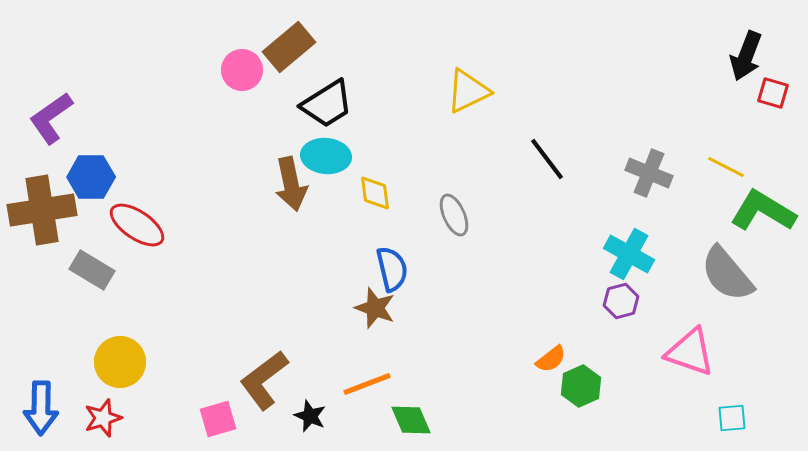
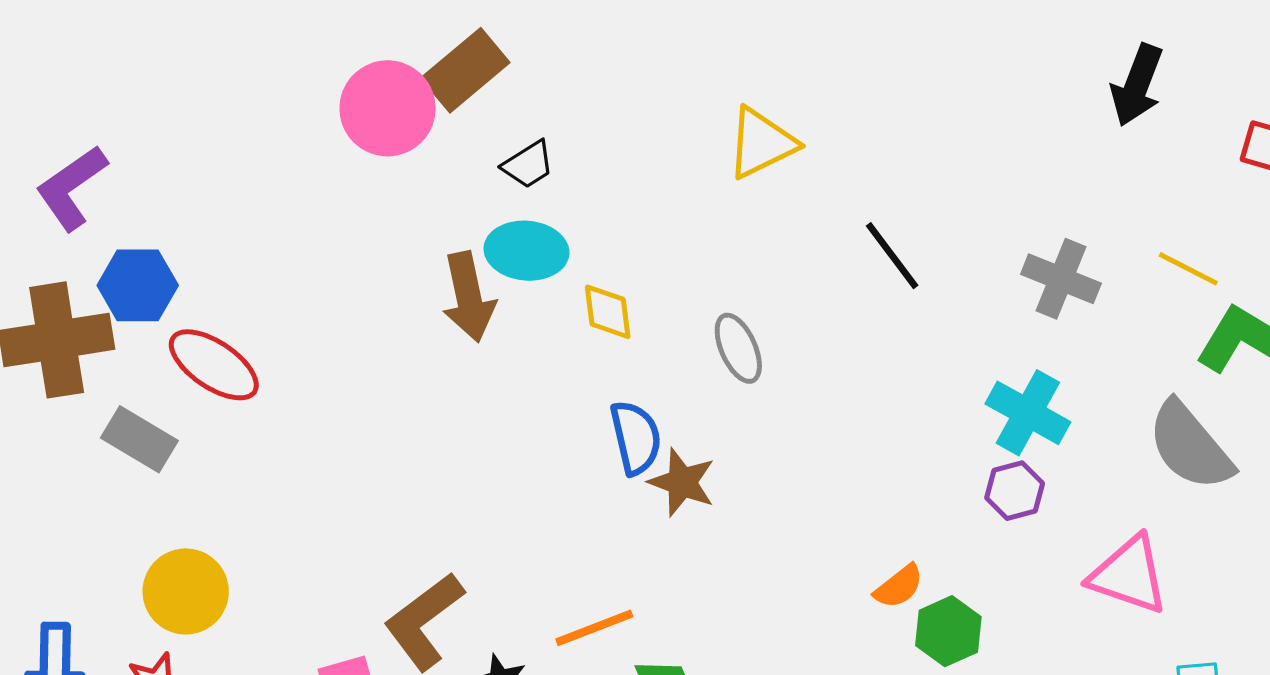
black arrow: (746, 56) -> (1137, 85), moved
pink circle: (242, 70) -> (388, 108), size x1.4
black trapezoid: (327, 104) -> (528, 165), size x0.6
brown star: (375, 308) -> (682, 482), moved

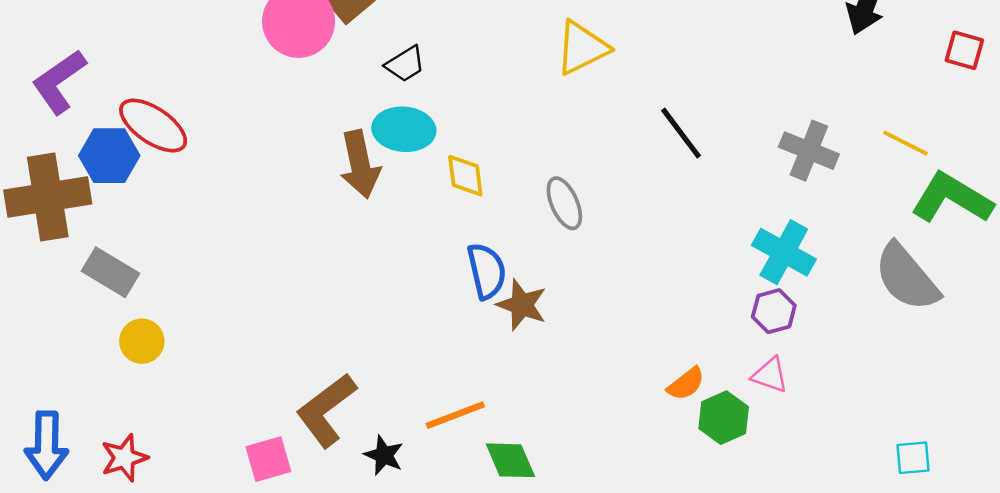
red ellipse: (214, 365) -> (153, 126), moved
pink triangle: (1129, 575) -> (770, 375), moved, size x0.6
yellow circle: (186, 591) -> (142, 341), moved, size x0.7

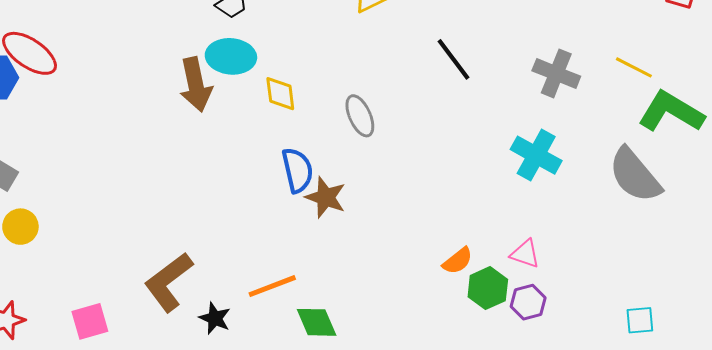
purple hexagon: (774, 311) -> (528, 302), moved
pink square: (268, 459) -> (90, 321), moved

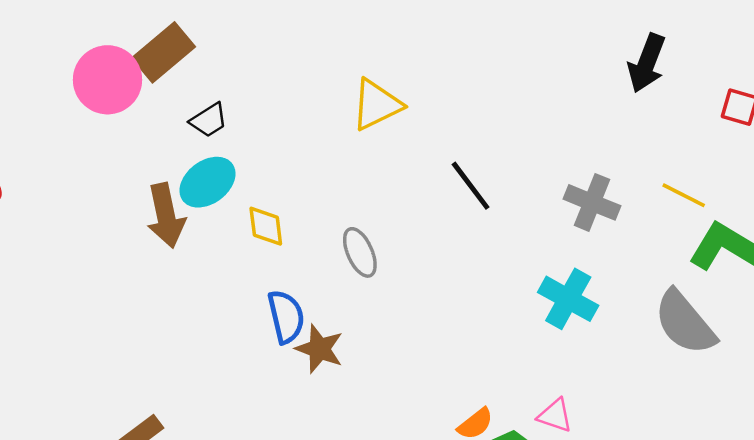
cyan ellipse: (231, 56) -> (207, 182), turned -42

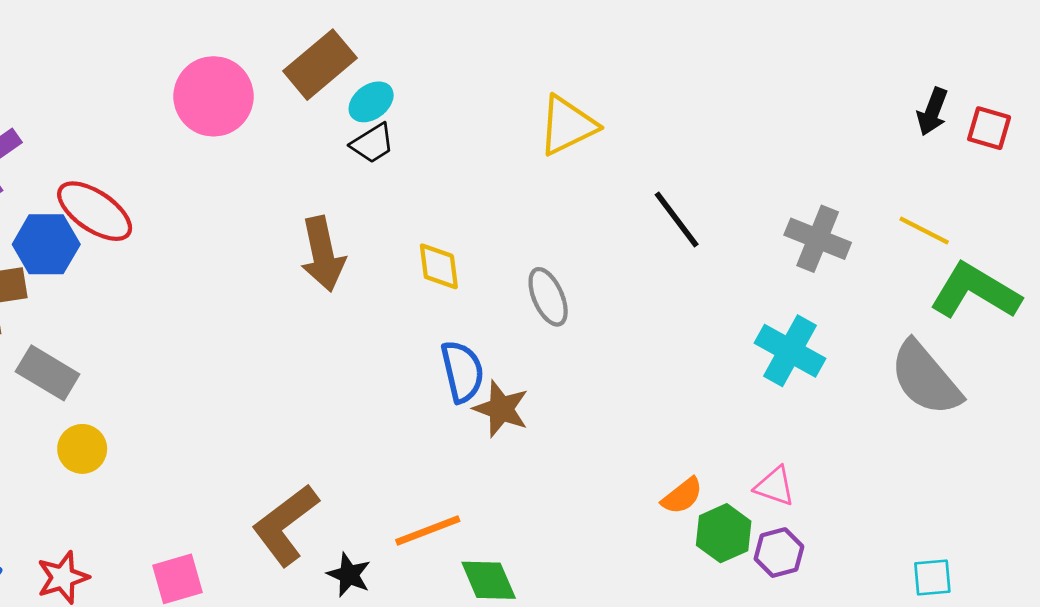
black arrow: (647, 63) -> (932, 112), moved, size x0.7
pink circle: (108, 80) -> (213, 96), moved
cyan ellipse: (207, 182) -> (371, 102), moved, size x0.7

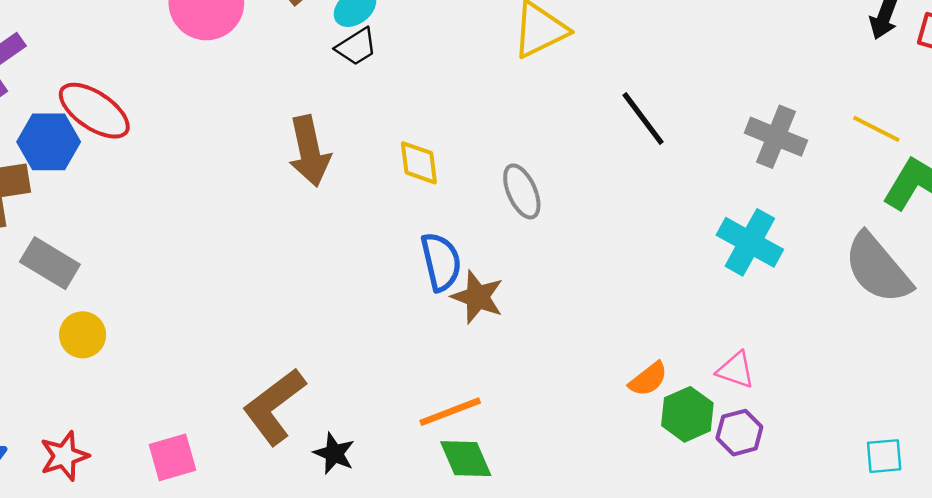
orange line: (428, 530) -> (450, 412), moved

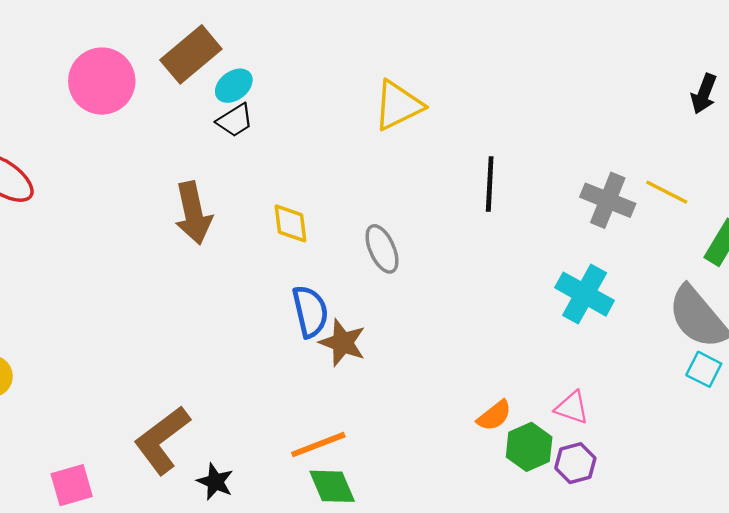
black line: (643, 118) -> (490, 184), turned 40
yellow line: (876, 129) -> (667, 192), moved
cyan square: (884, 456) -> (704, 369), moved, turned 32

